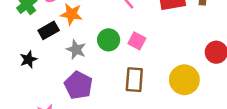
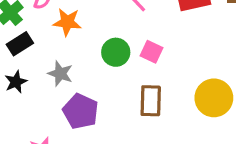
black rectangle: (49, 30) -> (20, 44), moved
gray star: (76, 50) -> (60, 74), moved

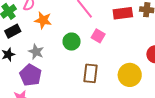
pink square: (152, 52) -> (98, 36), moved
purple pentagon: (81, 111) -> (31, 75), moved

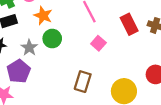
red rectangle: (123, 13) -> (129, 24), turned 60
green circle: (72, 42) -> (52, 39), moved

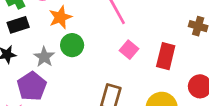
orange star: (43, 16) -> (60, 17), turned 30
red rectangle: (129, 24) -> (166, 56), moved, turned 42

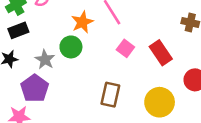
orange star: (60, 17) -> (82, 22), moved
red rectangle: (166, 56) -> (161, 53), turned -45

